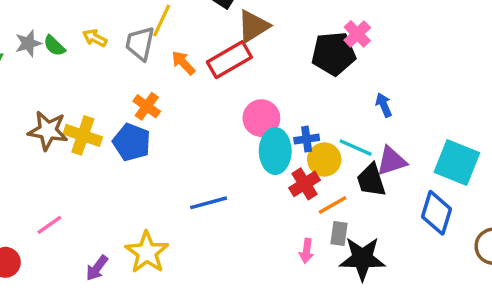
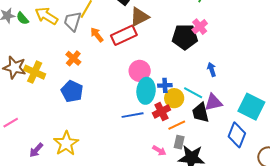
yellow arrow: (95, 38) -> (46, 16), size x1.6
blue pentagon: (132, 142) -> (72, 91), moved
blue line: (209, 203) -> (133, 115), moved
pink arrow: (307, 251) -> (159, 151), turned -72

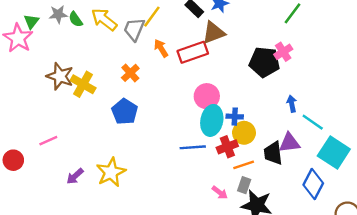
cyan line: (193, 93) -> (313, 122), moved

